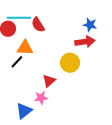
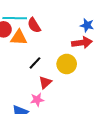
orange triangle: (25, 48) -> (19, 38), moved
black line: (17, 62) -> (35, 63), moved

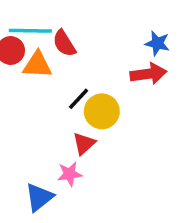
black line: (35, 63) -> (79, 99), moved
yellow circle: (67, 64) -> (102, 111), moved

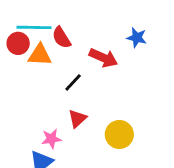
red arrow: (148, 74) -> (103, 58), moved, turned 32
yellow circle: (102, 111) -> (119, 134), moved
pink star: (70, 174) -> (51, 139), moved

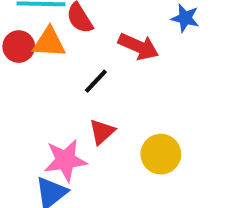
red circle: (18, 43) -> (19, 47), moved
pink star: (51, 139) -> (65, 160), size x1.5

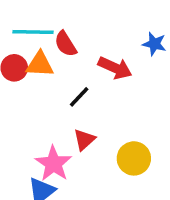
pink star: (65, 160) -> (54, 164), turned -30

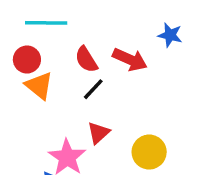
red semicircle: (65, 44) -> (86, 60), moved
orange triangle: (40, 64) -> (39, 86), moved, turned 36

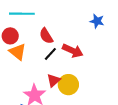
red arrow: (130, 60) -> (73, 51), moved
yellow circle: (149, 152) -> (68, 85), moved

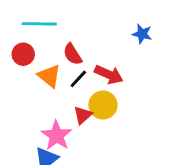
orange triangle: (18, 52) -> (49, 76), moved
yellow circle: (68, 85) -> (103, 105), moved

